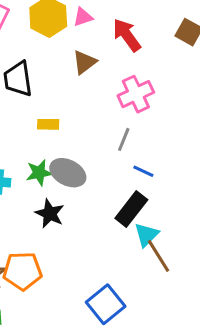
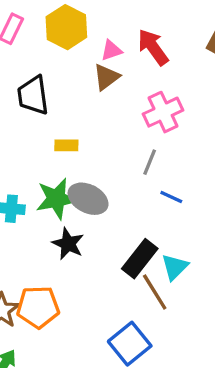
pink triangle: (83, 17) -> (111, 50), moved
green star: (39, 173) -> (56, 199), size x1.4
black rectangle: (131, 209) -> (140, 259), moved
brown line: (159, 256) -> (155, 292), moved

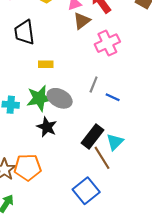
brown triangle: (106, 77) -> (82, 21), moved
gray line: (150, 162) -> (94, 84), moved

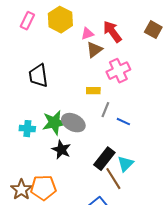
black trapezoid: (24, 32) -> (38, 76), moved
yellow rectangle: (46, 64) -> (93, 91), moved

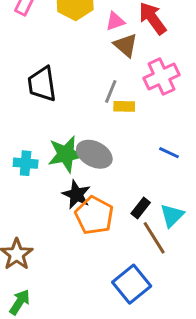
brown triangle: (94, 50) -> (126, 45), turned -42
gray line: (105, 110) -> (111, 91), moved
black rectangle: (104, 159) -> (141, 208), size x0.6
orange pentagon: (43, 188) -> (94, 215), moved, turned 30

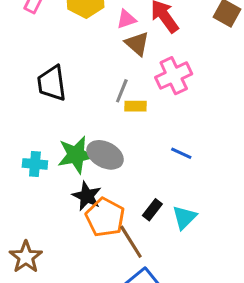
brown line: (154, 238) -> (131, 242), moved

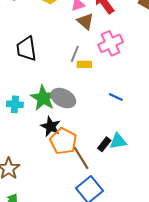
green star: (76, 155) -> (43, 98), turned -30
black rectangle: (152, 210) -> (104, 144), moved
cyan triangle: (184, 217) -> (118, 141), turned 36

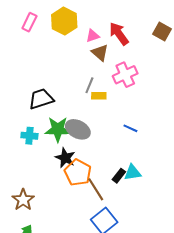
black trapezoid: (26, 49) -> (41, 99), moved, turned 80
green star: (43, 98) -> (58, 129), turned -30

